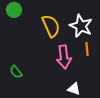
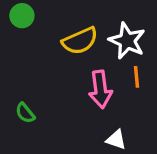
yellow semicircle: (51, 26) -> (80, 41), turned 90

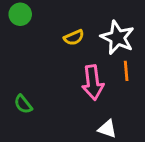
yellow semicircle: (80, 41) -> (74, 37), size x0.6

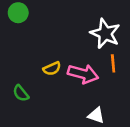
yellow semicircle: (74, 37) -> (52, 69), moved
pink arrow: (93, 82) -> (83, 74), turned -68

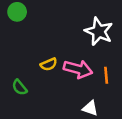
orange line: (113, 63) -> (106, 75), moved

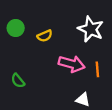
green circle: (17, 12) -> (16, 28), moved
yellow semicircle: (49, 64) -> (45, 36), moved

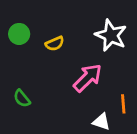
pink arrow: (72, 64) -> (88, 78), turned -60
orange line: (97, 69) -> (123, 104), moved

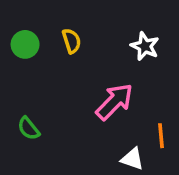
white star: (111, 35) -> (145, 46), size x0.7
yellow semicircle: (55, 44) -> (72, 41), moved, turned -84

